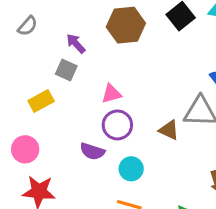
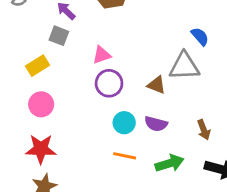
pink circle: (25, 149) -> (41, 104), moved
purple semicircle: (92, 151) -> (156, 124), moved

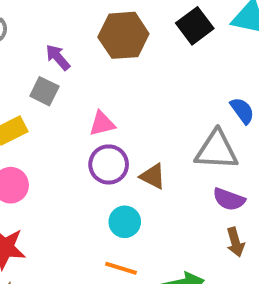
brown triangle: (157, 85) -> (153, 176), moved
purple semicircle: (156, 124) -> (229, 199), moved

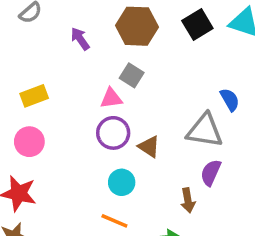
gray square: (44, 91) -> (132, 75), moved
purple semicircle: (229, 199) -> (211, 173), turned 88
brown arrow: (235, 242) -> (188, 200), moved

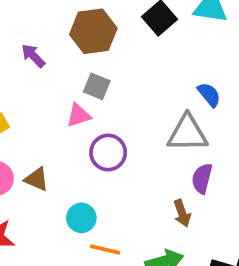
purple circle: (113, 133) -> (108, 153), moved
brown triangle: (149, 147) -> (37, 179), moved
cyan circle: (122, 182) -> (81, 218), moved

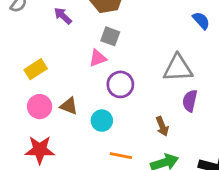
blue semicircle: (209, 95) -> (201, 21), moved
brown arrow: (182, 213) -> (162, 126), moved
cyan circle: (81, 218) -> (102, 121), moved

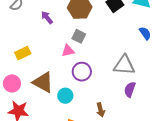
brown triangle: (69, 106) -> (43, 82), size x1.6
pink circle: (40, 107) -> (12, 83), moved
brown arrow: (162, 126) -> (101, 110), moved

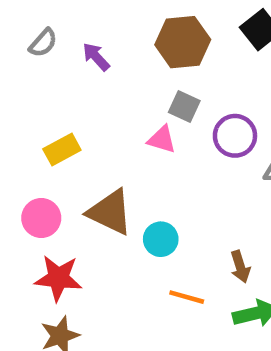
purple arrow: (47, 17) -> (96, 57), moved
pink triangle: (68, 51) -> (162, 139), turned 32
purple circle: (82, 72) -> (235, 136), moved

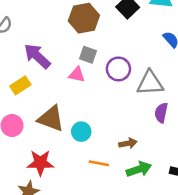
purple arrow: (96, 57) -> (37, 56), moved, size x1.6
brown arrow: (240, 267) -> (128, 143), turned -78
red star: (58, 278) -> (40, 163), moved

